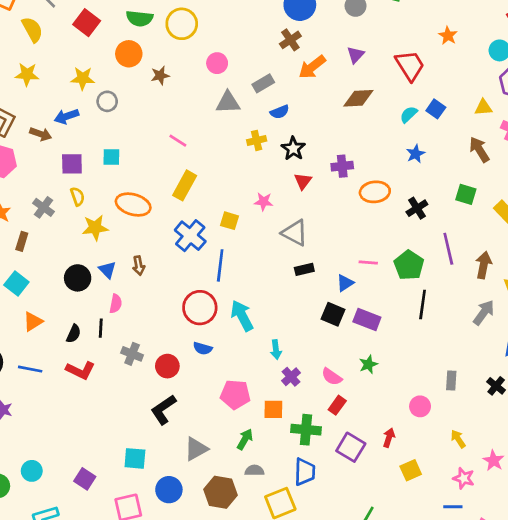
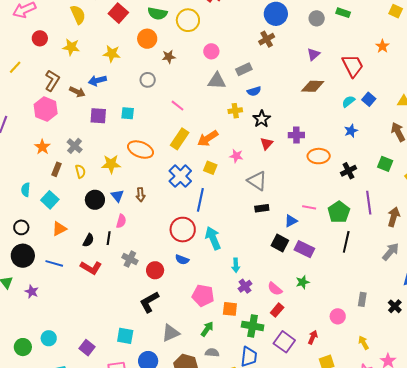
orange arrow: (312, 67) -> (208, 138), moved
gray circle: (107, 101) -> (148, 80), moved
yellow semicircle: (77, 196) -> (80, 171), moved

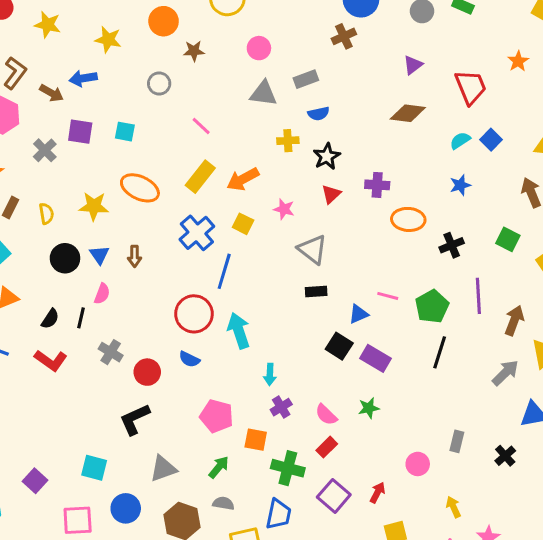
gray cross: (75, 146) -> (45, 150), moved

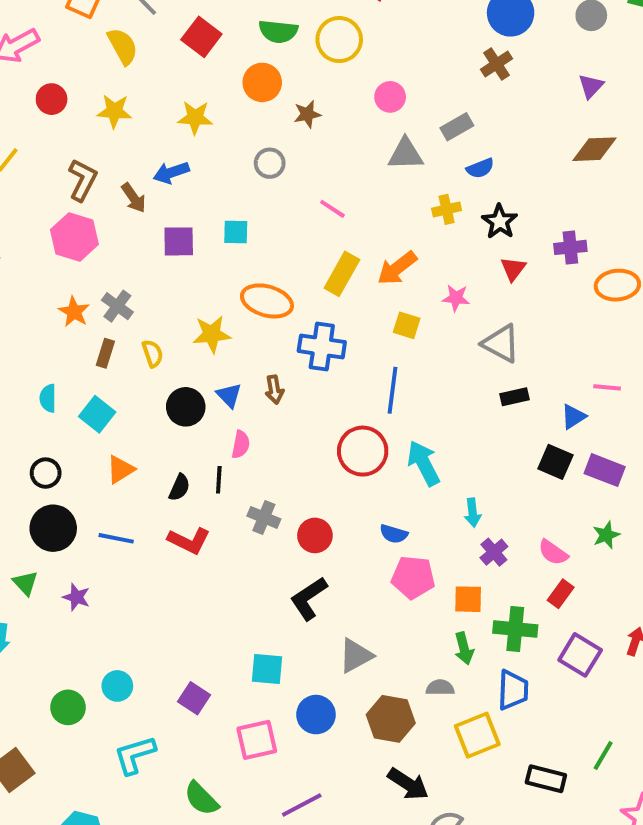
brown arrow: (51, 93) -> (134, 198), turned 35
gray cross: (45, 150) -> (117, 306), moved
blue cross: (197, 233) -> (322, 347), moved, turned -32
blue semicircle: (189, 359) -> (394, 534), moved
green arrow: (219, 467) -> (464, 648), moved, turned 135

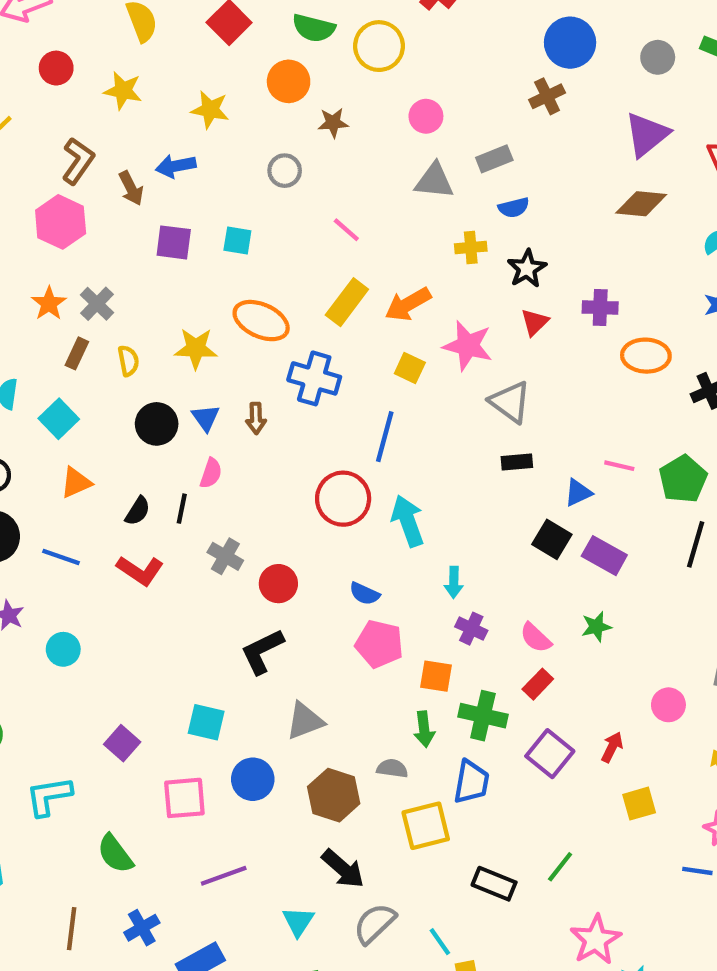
purple triangle: (591, 86) -> (647, 135), size x1.6
pink star: (456, 298) -> (468, 346), size x1.6
purple cross: (494, 552) -> (471, 629), turned -32
cyan circle: (117, 686) -> (63, 649), moved

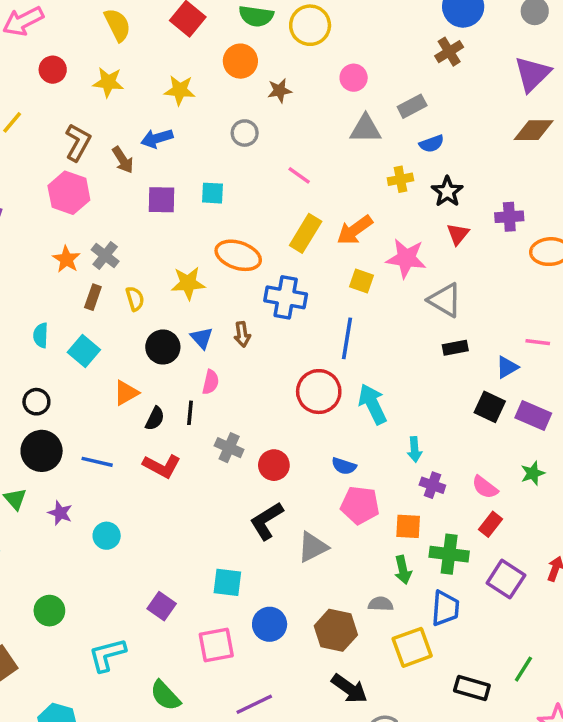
orange triangle: (76, 483) -> (126, 393), moved
gray triangle: (305, 721) -> (313, 547), moved

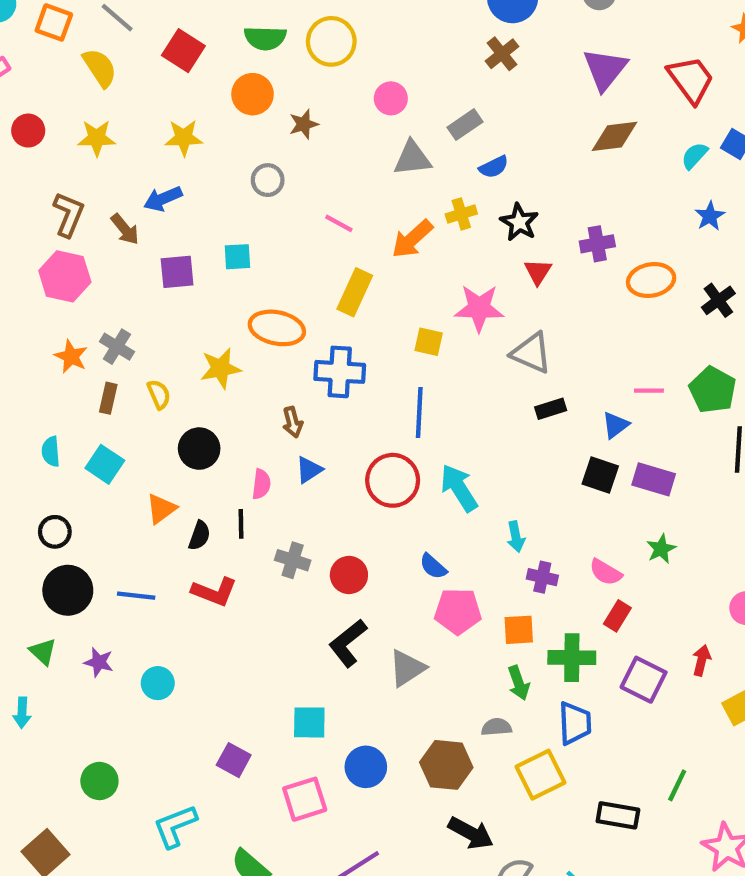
orange arrow: (355, 230) -> (412, 239), moved
blue triangle: (202, 338) -> (309, 470), moved, turned 45
blue semicircle: (344, 466) -> (433, 566), turned 30

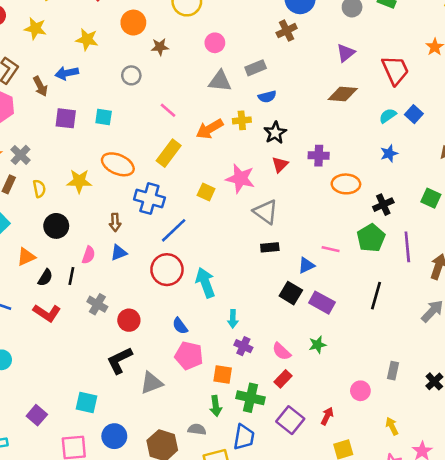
purple triangle: (605, 69) -> (346, 53), size x0.7
green pentagon: (713, 390) -> (371, 238), moved
blue line: (419, 412) -> (174, 230), moved, turned 32

